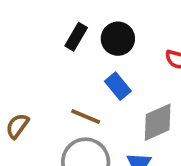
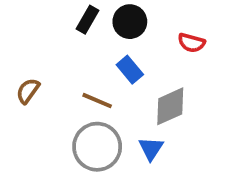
brown semicircle: (17, 126) -> (28, 91), moved

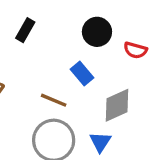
black rectangle: (87, 20) -> (25, 30), moved
black circle: (130, 22) -> (97, 32), moved

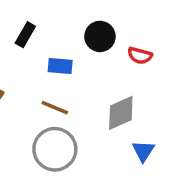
blue rectangle: (82, 74) -> (60, 66), moved, turned -45
blue triangle: (100, 142) -> (143, 151), moved

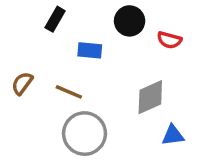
brown line: (55, 108) -> (69, 92), moved
blue triangle: (143, 151) -> (173, 135), turned 50

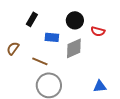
brown semicircle: (22, 83) -> (13, 48), moved
gray diamond: (150, 97) -> (74, 48), moved

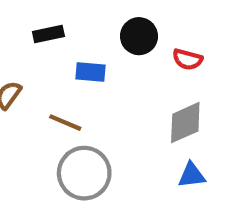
black rectangle: (32, 19) -> (48, 34), turned 48
gray diamond: (74, 48) -> (185, 123), moved

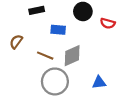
gray diamond: (185, 123) -> (72, 56), moved
blue triangle: (192, 175) -> (99, 83), moved

